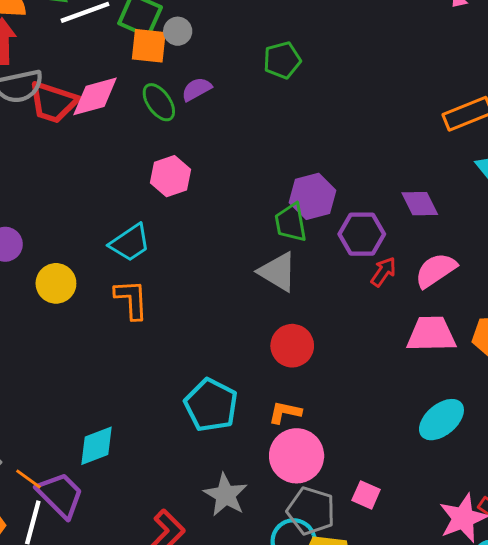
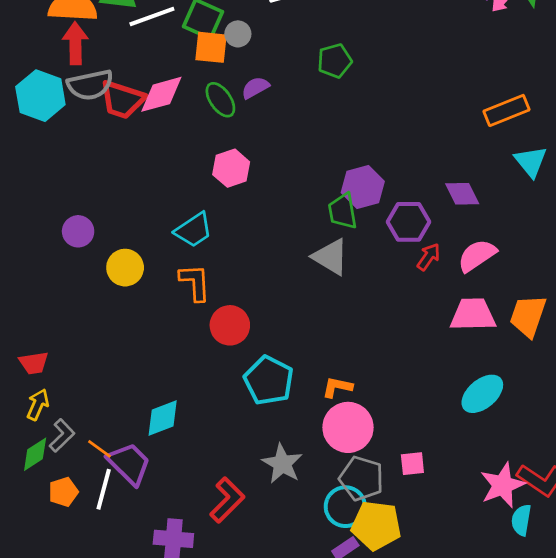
red circle: (292, 346) -> (230, 325), moved
pink square: (366, 495) -> (412, 464), turned -30

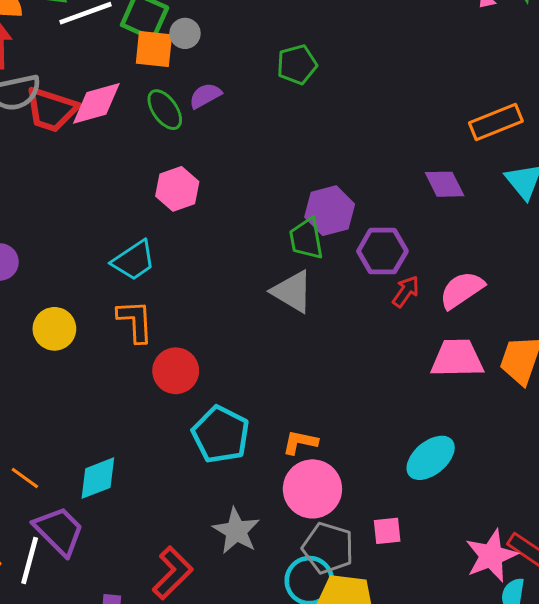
purple diamond: (462, 194) -> (445, 184), moved
yellow circle: (125, 268) -> (54, 329), moved
cyan ellipse: (482, 394) -> (431, 458), moved
orange line: (100, 449) -> (25, 478), moved

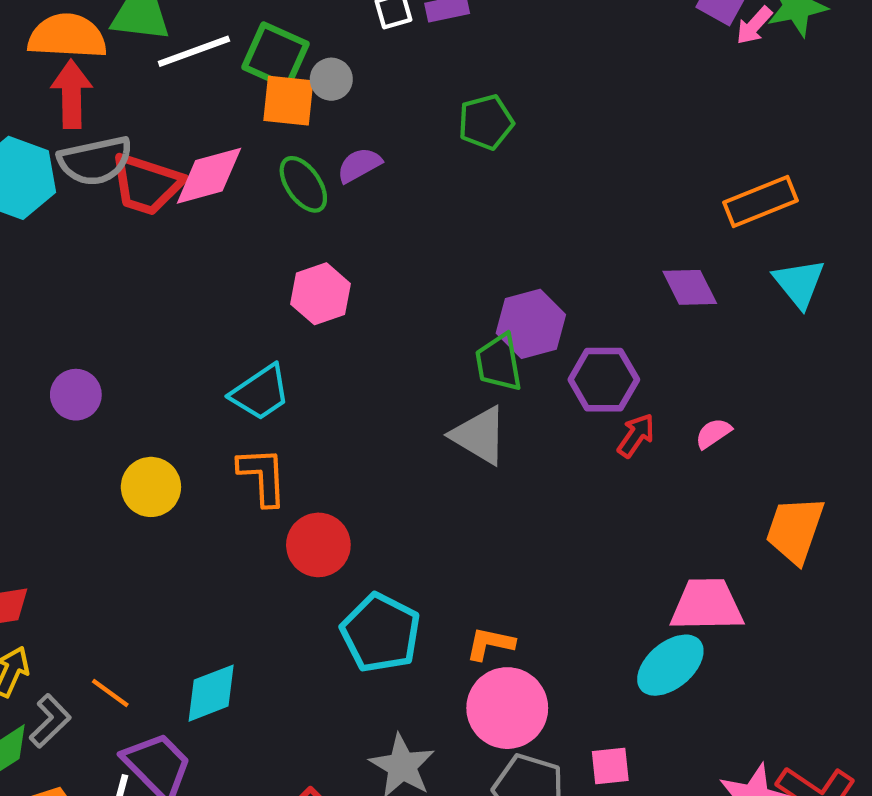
pink semicircle: (462, 290) -> (713, 433), size x0.6
pink trapezoid: (457, 358) -> (707, 605), moved

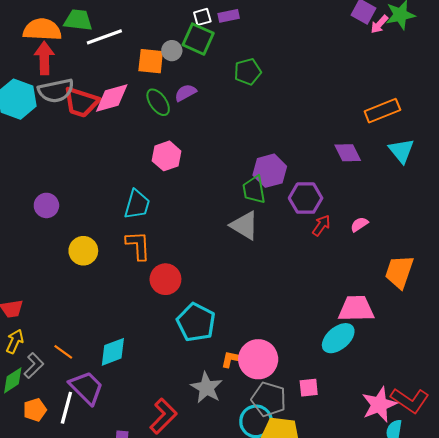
green square: (275, 56) -> (198, 39), moved
cyan trapezoid: (260, 393) -> (137, 204), turned -40
orange L-shape: (490, 644) -> (233, 359), moved

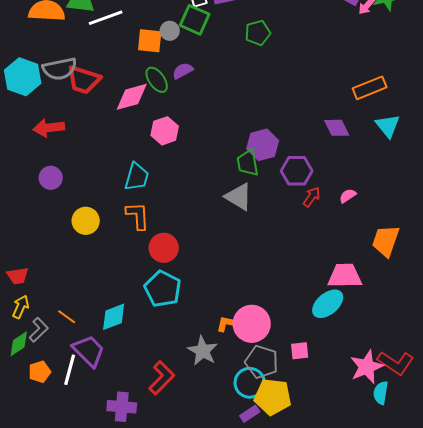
red arrow: (44, 58) -> (49, 128), moved, turned -96
green pentagon: (248, 72) -> (258, 33), moved
pink diamond: (112, 98) -> (132, 97), moved
cyan pentagon: (196, 322) -> (163, 289), moved

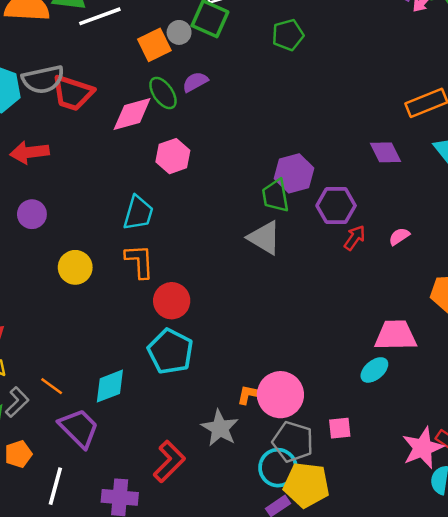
orange square: (150, 41) -> (154, 45), turned -32
cyan ellipse: (328, 304) -> (374, 370), size x0.7
white line: (70, 370) -> (55, 486), moved

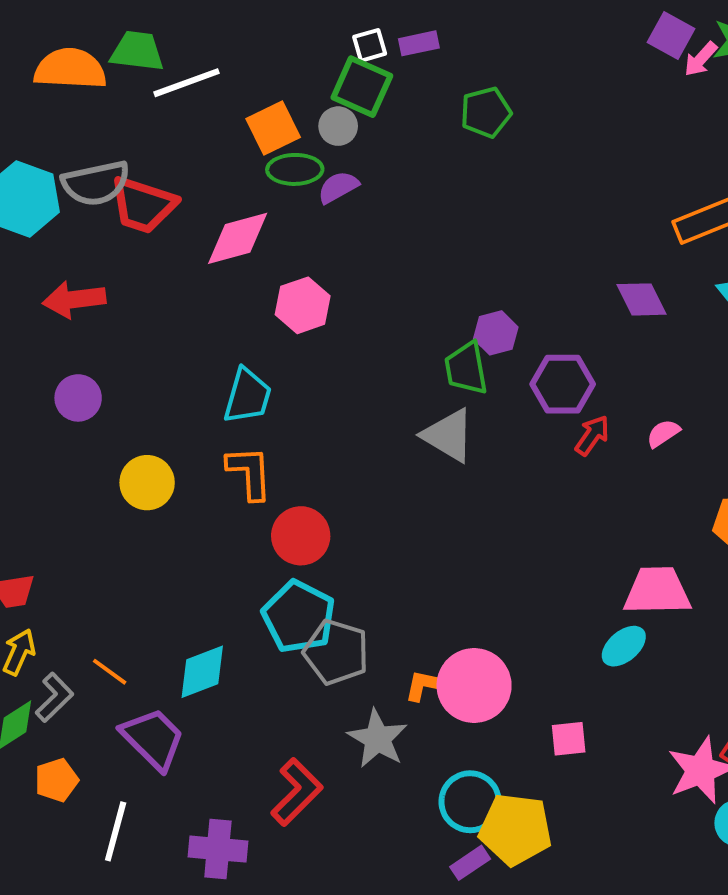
gray circle: (179, 32) -> (338, 126), moved
green ellipse: (163, 93) -> (295, 169), moved, turned -56
purple hexagon: (294, 173) -> (496, 333), size x0.7
gray pentagon: (293, 442) -> (336, 652), moved

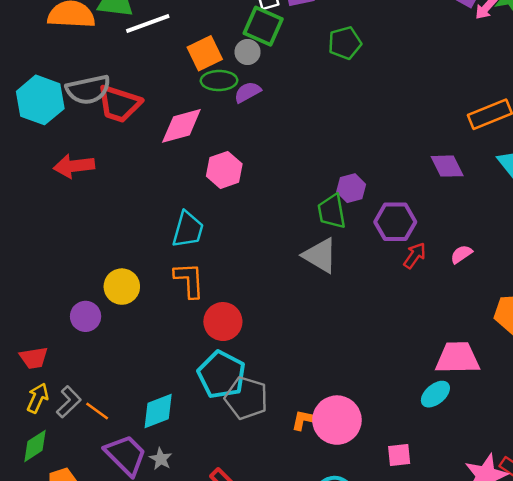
purple circle: (78, 398) -> (86, 316), moved
gray L-shape: (54, 697) -> (69, 402), moved
gray star: (378, 739) -> (161, 459), moved, size x0.6

